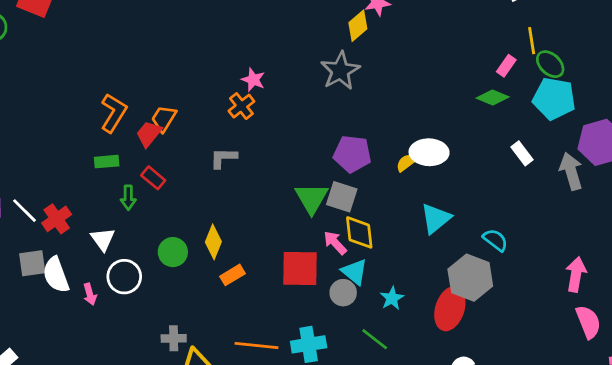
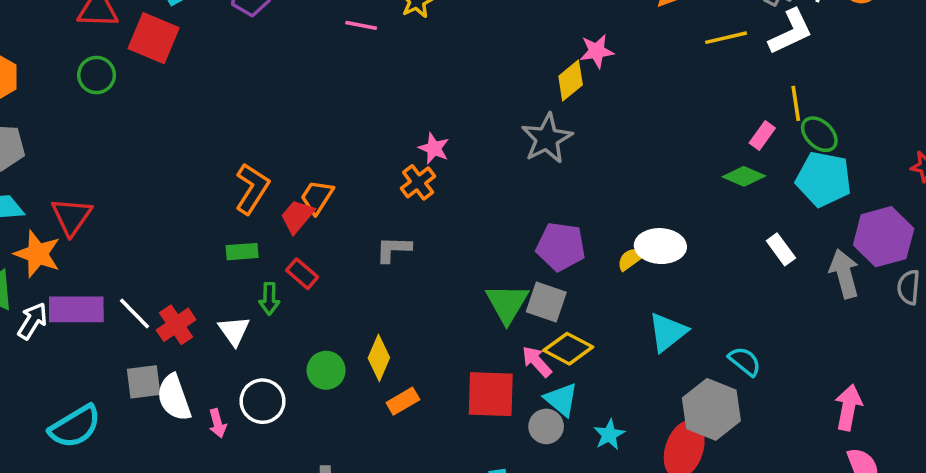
yellow diamond: (359, 232) -> (568, 349), turned -57
white triangle: (103, 239) -> (234, 331), moved

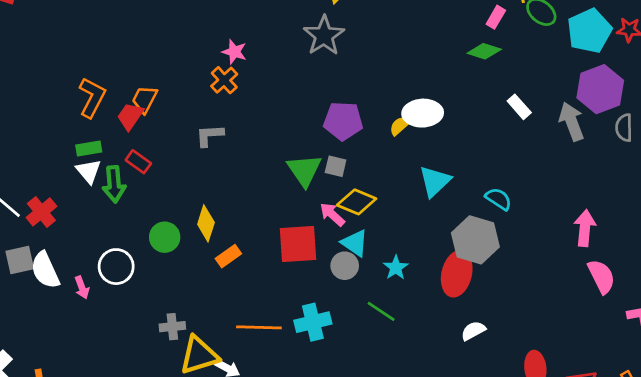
cyan pentagon: (824, 179) -> (589, 31), moved, turned -30
green arrow: (269, 299) -> (114, 184), size x1.4
gray square: (546, 302) -> (336, 166), size x0.7
white triangle: (234, 331) -> (89, 171), moved

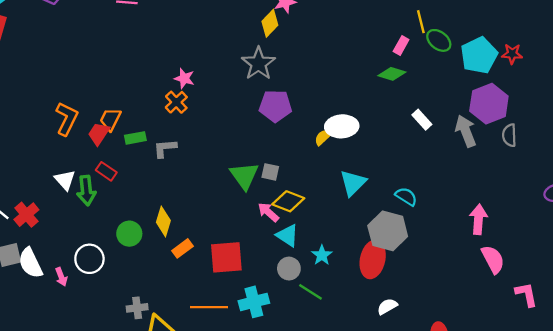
purple pentagon: (343, 121) -> (275, 106), moved
green rectangle: (89, 148) -> (135, 138), moved
red square: (298, 244) -> (226, 257), moved
gray circle: (345, 266) -> (289, 269), moved

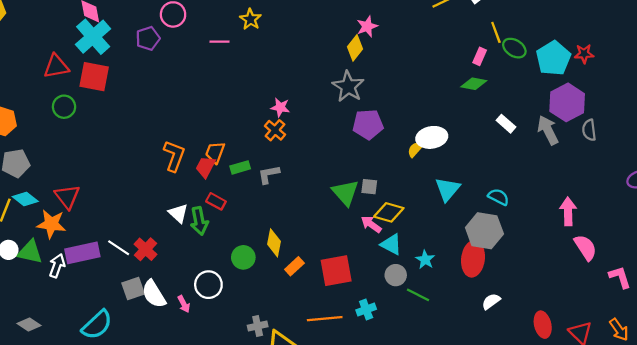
cyan cross: (254, 302) -> (366, 310), size x0.7

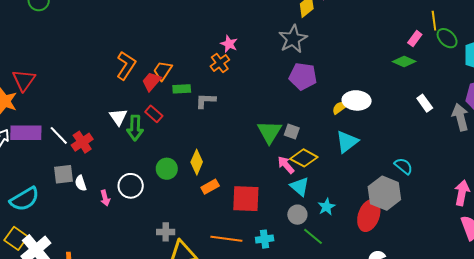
cyan triangle: (447, 189) -> (347, 142), moved
white semicircle: (154, 294) -> (81, 183), size x0.6

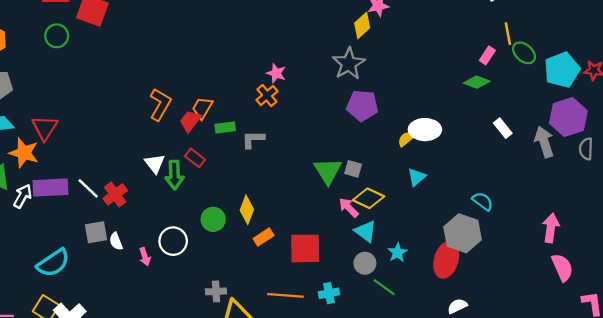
cyan triangle: (347, 142) -> (417, 177), size x0.7

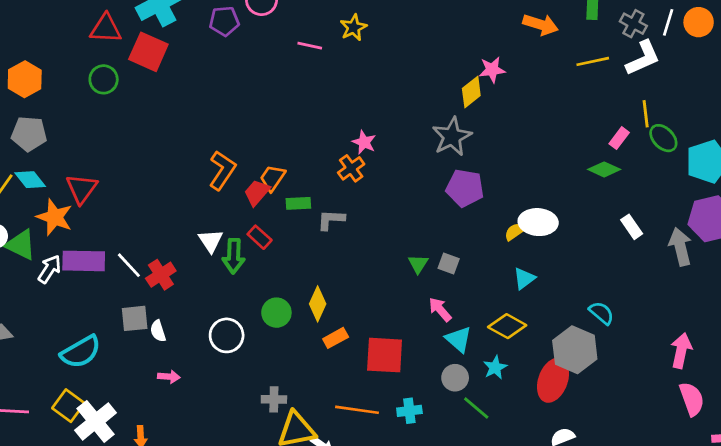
green triangle: (328, 171) -> (418, 264), size x0.6
yellow diamond: (369, 198) -> (507, 326), moved
pink arrow: (145, 257) -> (169, 377), moved, turned -72

